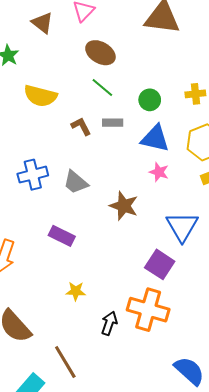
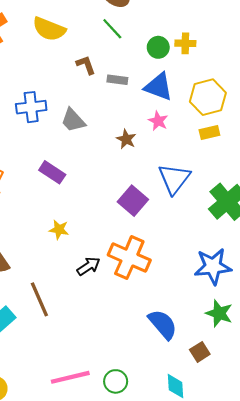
yellow cross: (195, 94) -> (185, 43), moved
gray rectangle: (113, 123) -> (117, 80), moved
brown star: (124, 206) -> (126, 139), moved, size x0.7
purple square: (160, 264) -> (133, 201), moved
black arrow: (109, 323) -> (89, 266), turned 30

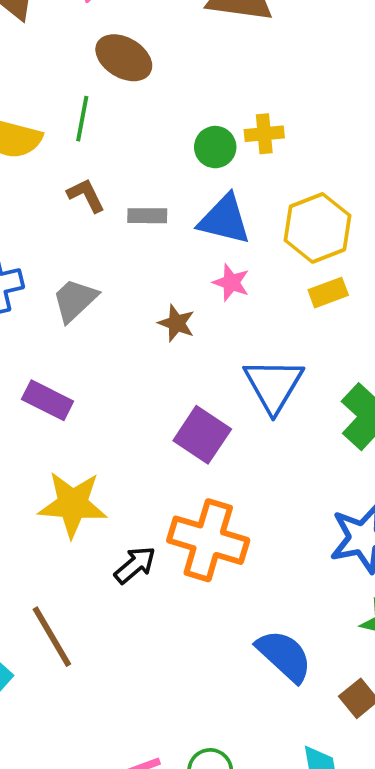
green line: (112, 29) -> (82, 119), moved, turned 60
gray trapezoid: (73, 120) -> (75, 300), turned 96
yellow star: (59, 230) -> (73, 504), size x1.8

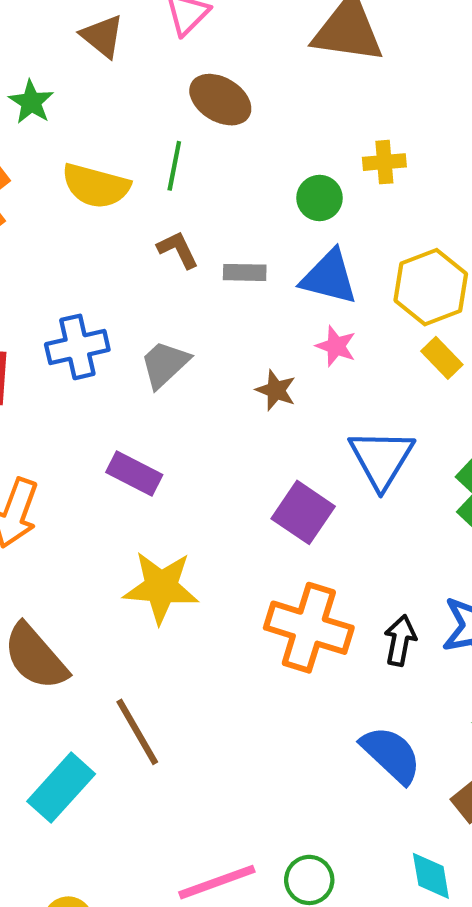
yellow cross: (264, 134) -> (384, 162), moved
yellow rectangle: (328, 293) -> (442, 358), turned 66
black arrow: (135, 565) -> (400, 640), moved, turned -39

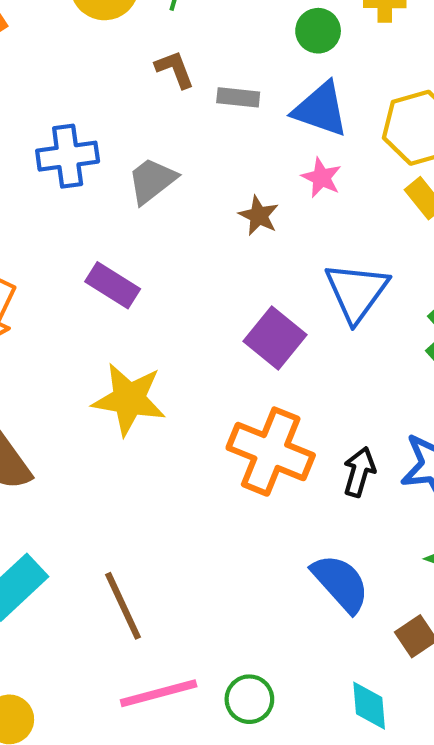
brown line: (137, 732) -> (123, 606), moved

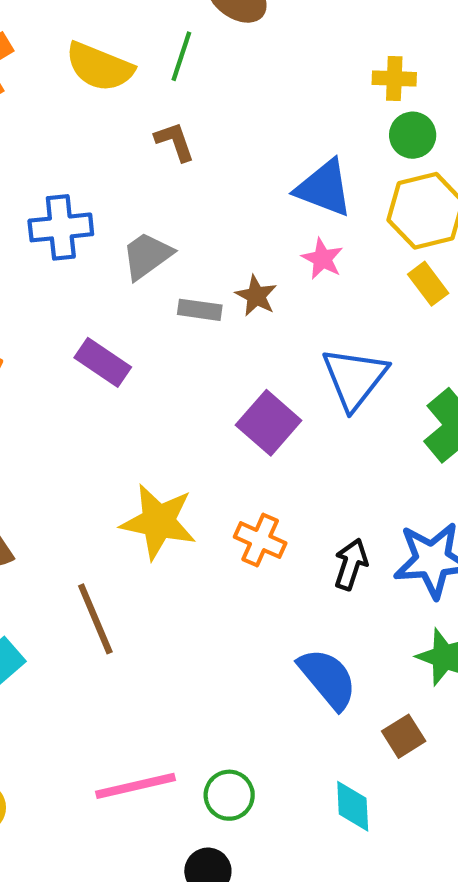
green circle: (318, 31) -> (413, 135), moved
gray rectangle: (238, 97) -> (200, 310), moved
yellow star: (129, 399) -> (158, 522), moved
orange cross: (271, 452) -> (260, 540), size x0.6
brown line: (123, 606) -> (95, 619), moved

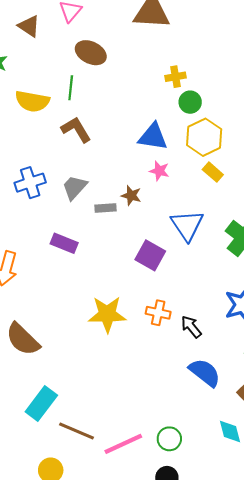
brown L-shape: (175, 142) -> (76, 130), size x1.4
black arrow: (351, 564) -> (191, 327), moved, turned -45
brown line: (95, 619) -> (76, 431), moved, turned -32

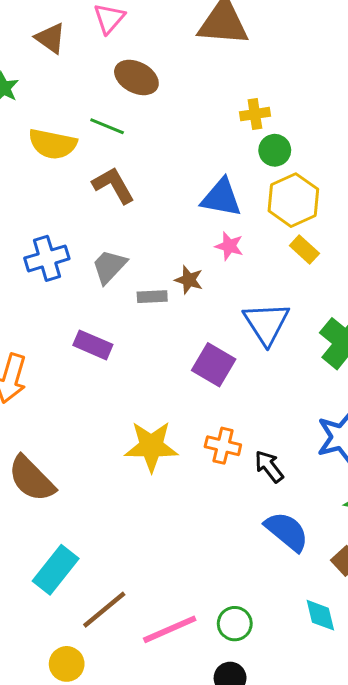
green line: (71, 88) -> (107, 126), turned -75
brown line: (76, 431) -> (104, 610), turned -64

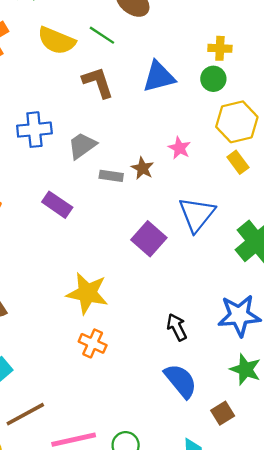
green circle: (275, 150) -> (213, 79), moved
blue triangle: (221, 198) -> (159, 77), moved, turned -36
orange cross: (223, 446) -> (93, 343), moved

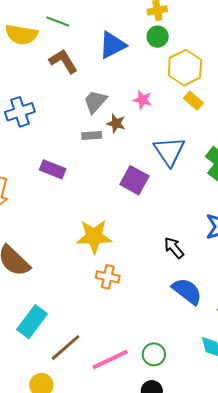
gray trapezoid: (82, 146) -> (95, 102), moved

